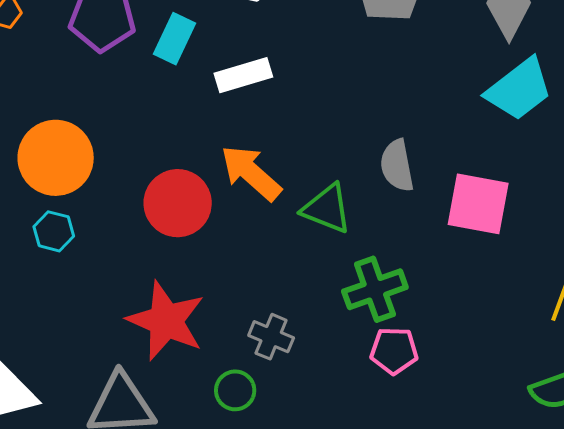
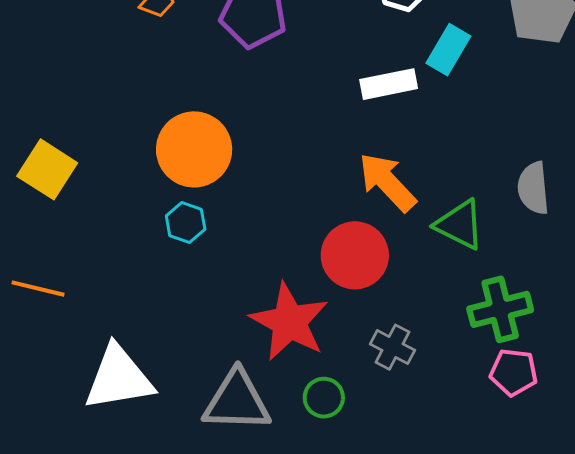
cyan rectangle: (175, 39) -> (448, 50), moved
red circle: (178, 203) -> (355, 255), moved
green circle: (235, 390) -> (324, 398), moved

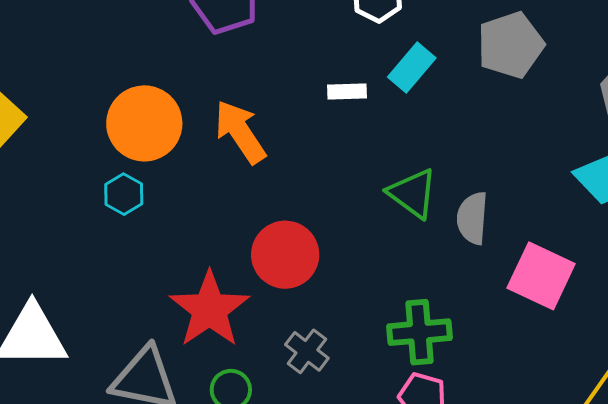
white rectangle: (389, 84) -> (347, 91), size x0.7
orange arrow: (387, 182) -> (240, 132), moved
green triangle: (460, 225) -> (413, 193), moved

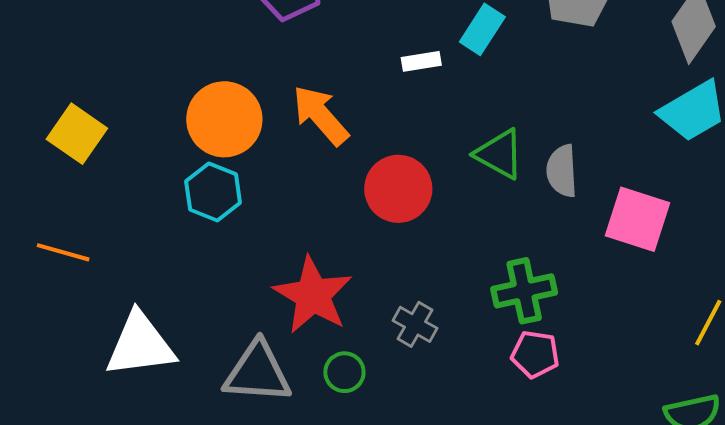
cyan hexagon: (124, 194) -> (213, 192), size x1.4
red circle: (285, 255) -> (398, 189), moved

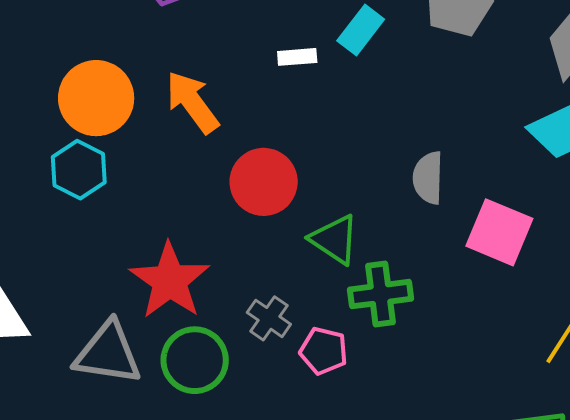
green triangle: (499, 154) -> (334, 239), moved
pink pentagon: (535, 354) -> (324, 351), moved
green circle: (344, 372) -> (195, 360), size x1.6

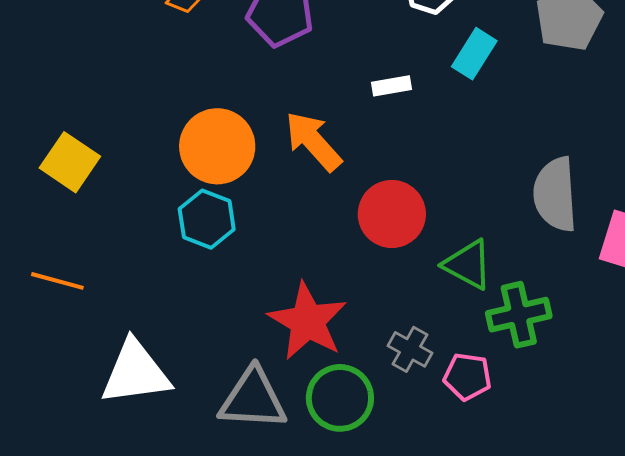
white rectangle: (297, 57) -> (392, 86), moved
gray semicircle: (428, 178) -> (555, 194), size x1.4

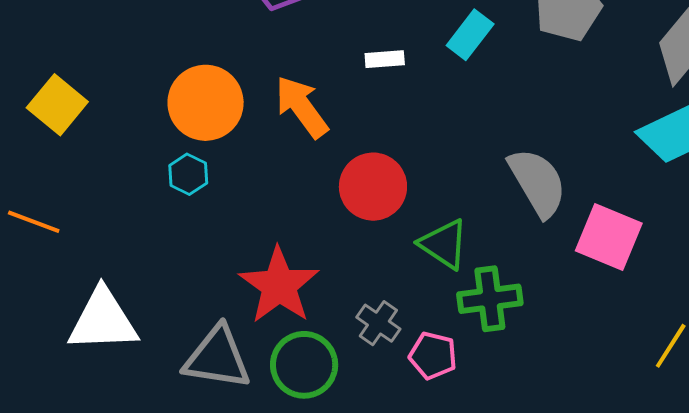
gray semicircle: (555, 194) -> (538, 182), turned 148
cyan hexagon: (207, 219) -> (188, 174), size x0.7

